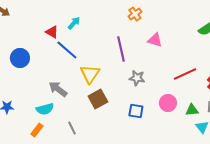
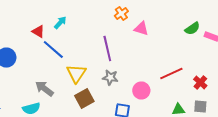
pink triangle: (155, 40) -> (141, 28), moved
gray star: (137, 78) -> (110, 78), moved
pink circle: (168, 103) -> (141, 90), moved

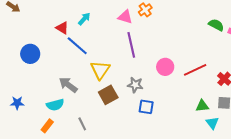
pink triangle: (141, 28) -> (125, 17), moved
green semicircle: (192, 28) -> (216, 25), turned -119
gray star: (110, 78) -> (135, 85), moved
pink circle: (141, 90) -> (165, 67), moved

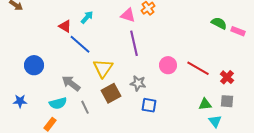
blue circle: (30, 54) -> (34, 65), moved
red line: (195, 70) -> (198, 68), turned 55
gray line: (82, 124) -> (85, 107), moved

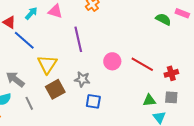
pink triangle: (128, 15) -> (55, 11), moved
pink rectangle: (238, 31) -> (182, 13), moved
red cross: (227, 77) -> (171, 73), turned 32

